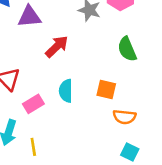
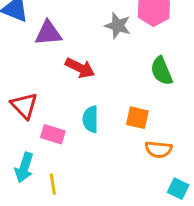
red arrow: (57, 47) -> (80, 68), turned 70
pink rectangle: (33, 104) -> (53, 134), turned 48
cyan square: (130, 152) -> (178, 189), moved

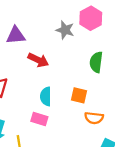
green semicircle: (162, 71) -> (96, 62), turned 30
pink rectangle: (53, 134) -> (39, 119), moved

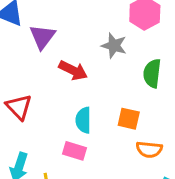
gray star: (65, 30) -> (114, 46), moved
purple triangle: (16, 35) -> (42, 37), turned -48

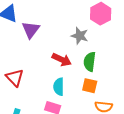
red arrow: (73, 70) -> (62, 60), moved
green semicircle: (152, 73) -> (90, 62), moved

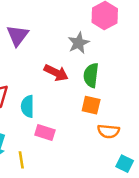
gray star: (80, 36) -> (79, 43), turned 30
cyan semicircle: (59, 87) -> (28, 106), moved

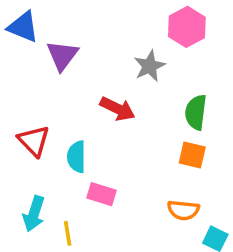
green semicircle: (91, 75) -> (196, 112), moved
orange square: (91, 105) -> (192, 155), moved
orange semicircle: (108, 131) -> (183, 210), moved

